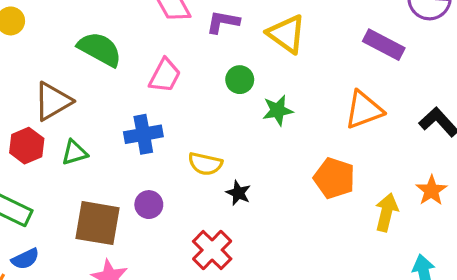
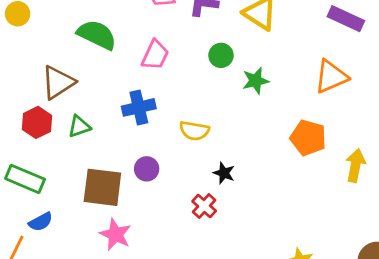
black star: (238, 193) -> (224, 173), moved
red cross: (212, 250) -> (204, 206), size x0.7

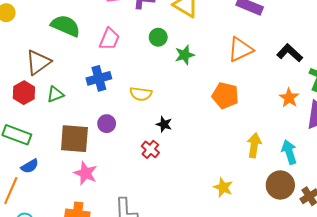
yellow arrow: (355, 165) -> (254, 145), moved

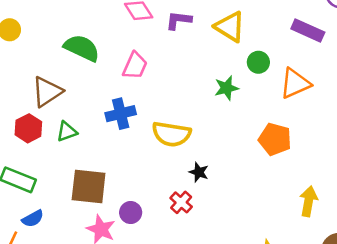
green circle: (158, 37) -> (258, 62), moved
yellow semicircle: (141, 94) -> (171, 134), size x1.4
purple circle: (107, 124) -> (131, 213), moved

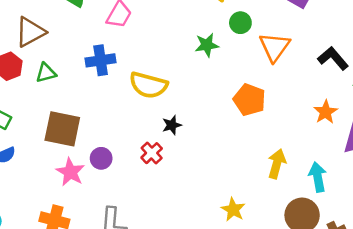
orange triangle: (295, 83) -> (275, 47), turned -36
black star: (199, 172) -> (172, 125), turned 30

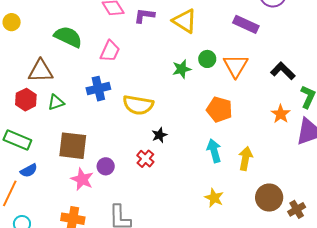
green circle: (240, 23) -> (207, 59), moved
brown triangle: (30, 32) -> (41, 71), turned 32
cyan arrow: (318, 177) -> (214, 151), moved

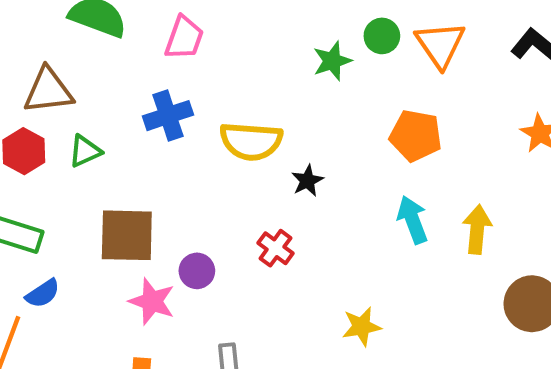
black star: (159, 135) -> (307, 181), moved
yellow star: (214, 198) -> (361, 326), moved, turned -30

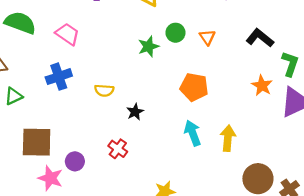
pink trapezoid: (184, 38) -> (67, 34), turned -75
orange triangle: (440, 44) -> (207, 37), size x0.6
yellow semicircle: (251, 141) -> (104, 90), size x0.6

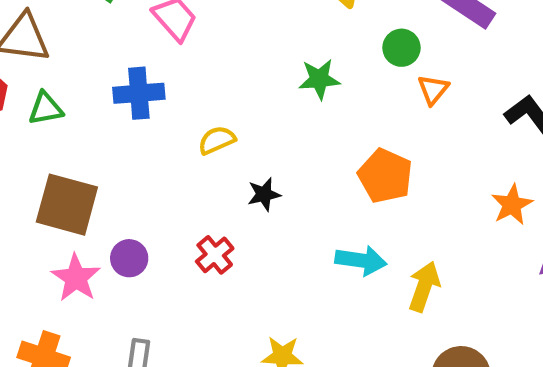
green circle: (175, 33) -> (401, 48), moved
yellow semicircle: (104, 90) -> (217, 140), turned 138
cyan arrow: (193, 133) -> (361, 260), turned 105

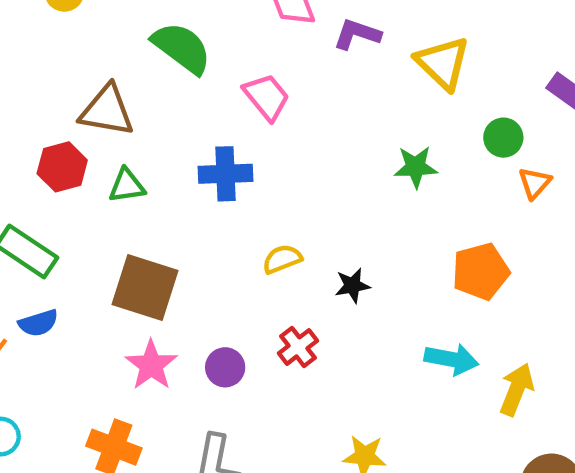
yellow semicircle: (217, 140) -> (282, 259), moved
orange pentagon: (385, 176) -> (481, 271), turned 30
purple circle: (129, 258) -> (225, 367), moved

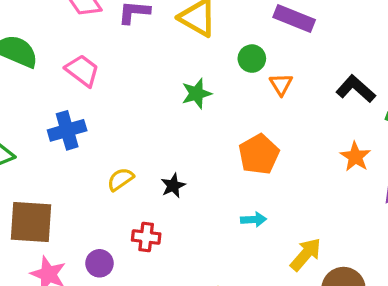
red cross: (298, 347) -> (146, 237), turned -32
cyan arrow: (451, 359) -> (254, 220), size x0.7
yellow arrow: (517, 389) -> (306, 254), moved, turned 33

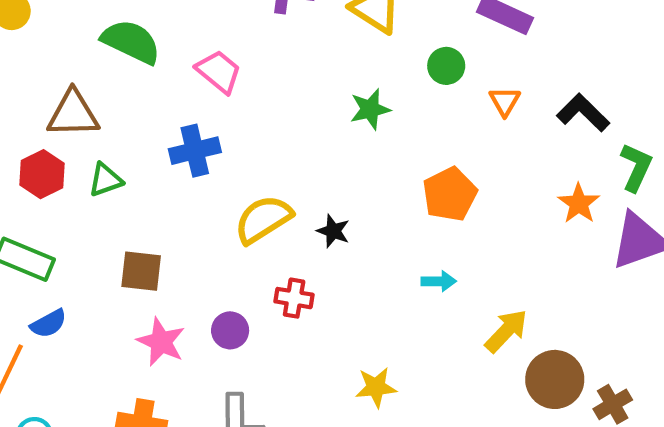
orange triangle: (281, 84) -> (505, 101), moved
yellow semicircle: (120, 179) -> (263, 219), size x1.6
black star: (173, 186) -> (333, 231), turned -30
brown square: (31, 222) -> (141, 271), size x0.7

